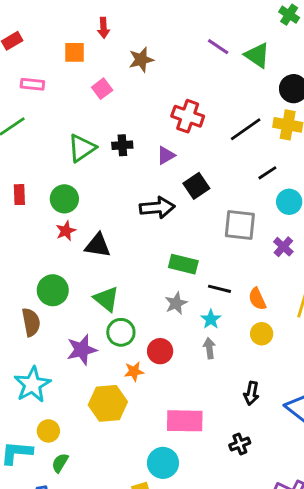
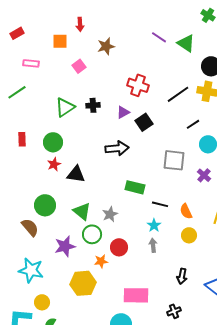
black square: (196, 186) -> (144, 122), moved
gray star: (176, 303) -> (110, 214), moved
brown semicircle: (31, 322) -> (30, 227), turned -30
cyan star: (32, 385) -> (31, 270), turned -30

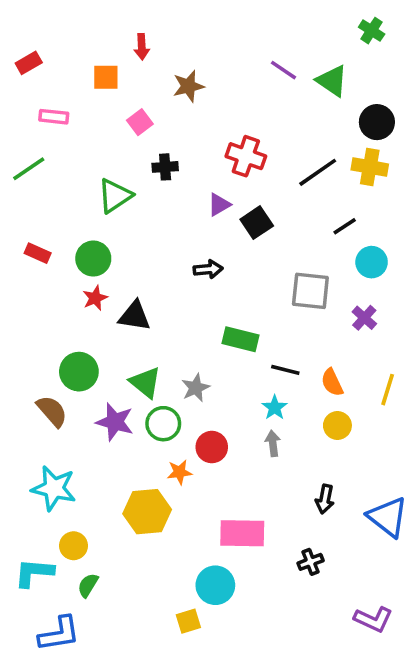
black cross: (93, 105) -> (165, 167), moved
red rectangle: (22, 139) -> (38, 253), turned -64
black arrow: (117, 148) -> (208, 269), size x0.7
purple star: (65, 246) -> (115, 422), moved, turned 30

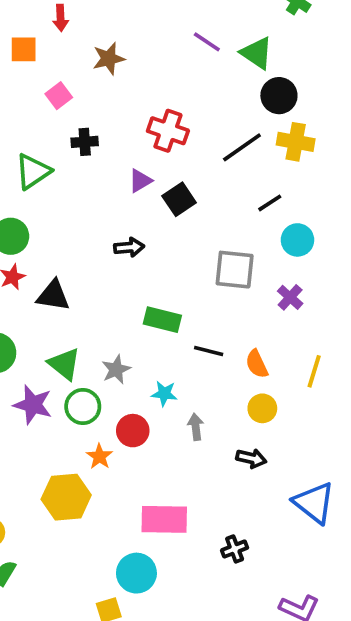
black circle: (377, 122) -> (279, 96), moved
cyan star: (275, 408) -> (164, 394), moved, turned -30
orange star: (179, 472) -> (99, 456), turned -30
black arrow: (325, 499) -> (251, 458), moved, turned -88

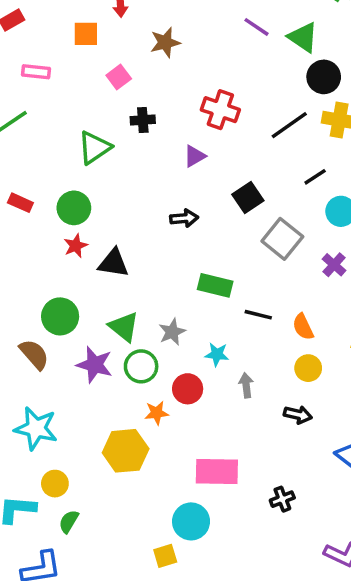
black square: (179, 199) -> (248, 198), moved
gray square: (235, 270) -> (282, 239), turned 33
orange star: (99, 456) -> (157, 413), turned 30

